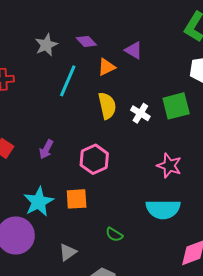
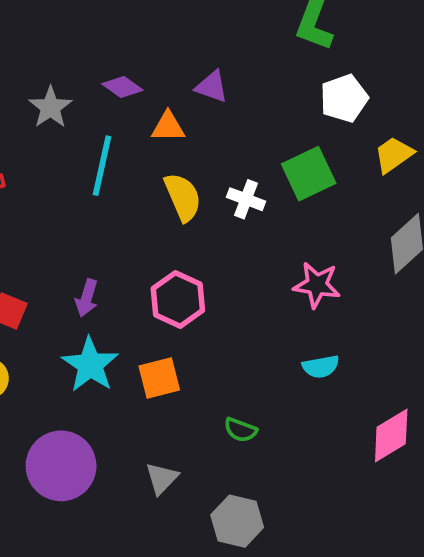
orange triangle: (106, 67) -> (168, 127), turned 36
cyan star: (39, 202) -> (90, 365), moved
cyan semicircle: (163, 209) -> (321, 367), size x0.6

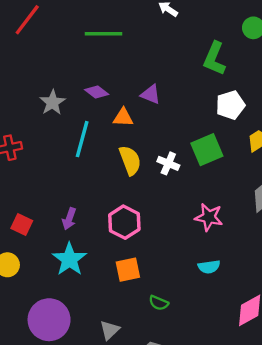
orange square: (159, 378) -> (128, 270), moved

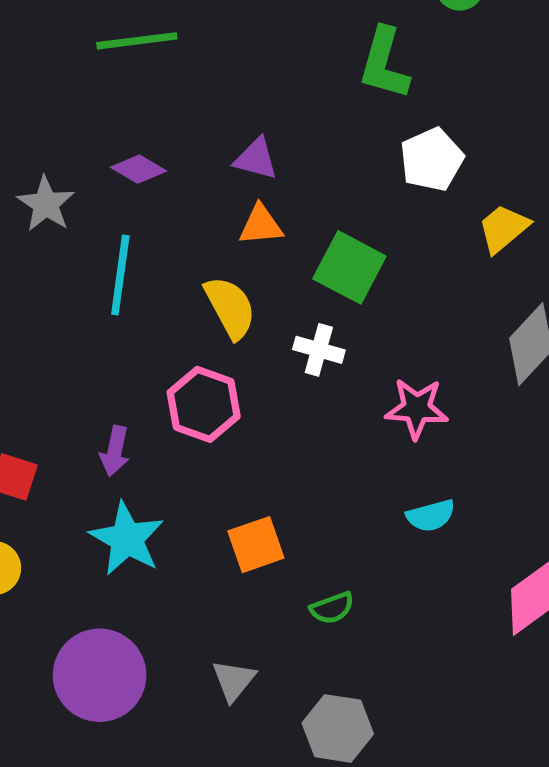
orange triangle: (123, 117) -> (261, 225), moved
green square: (207, 150) -> (349, 267), moved, turned -32
white cross: (168, 163) -> (319, 350), moved
pink hexagon: (124, 222) -> (204, 404), moved
green semicircle: (159, 303) -> (332, 608), turned -36

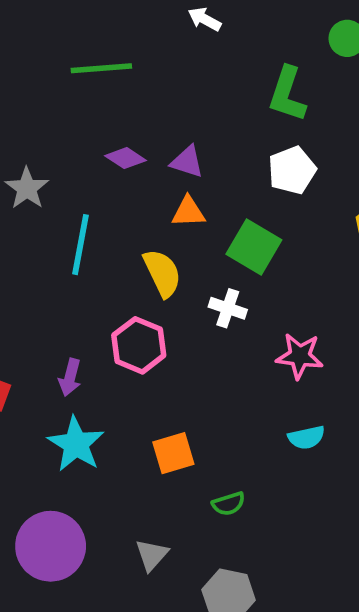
white pentagon: (432, 160) -> (292, 170), moved
purple diamond: (139, 169) -> (126, 158), moved

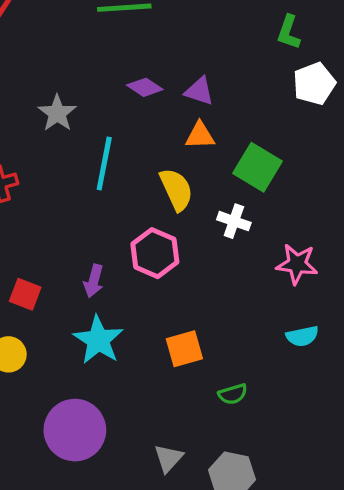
green L-shape: (287, 94) -> (289, 32), size x0.7
white pentagon: (292, 170) -> (314, 84), moved
gray triangle: (152, 555) -> (169, 458), moved

